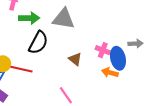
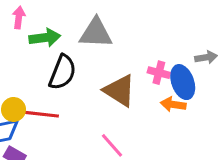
brown triangle: (75, 59) -> (120, 91), size x1.6

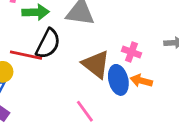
blue ellipse: (183, 82) -> (118, 80), moved
red line: (40, 114) -> (26, 55), moved

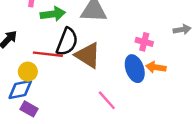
brown triangle: (96, 64) -> (88, 55), moved

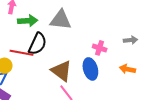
brown triangle: (88, 55) -> (61, 71), moved
orange arrow: (156, 67) -> (127, 69), moved

